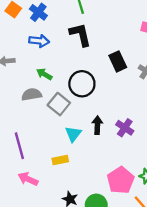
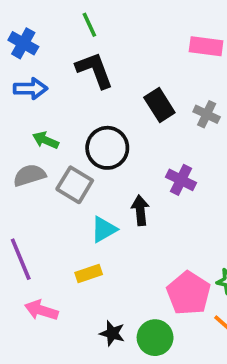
purple cross: (125, 128) -> (181, 180), moved
cyan triangle: (73, 134) -> (104, 229), turned 30

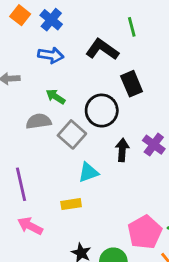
green line: (89, 25) -> (132, 27), moved
black L-shape: (95, 70) -> (102, 49), turned -44
black rectangle: (159, 105) -> (132, 84), moved
black arrow: (140, 210) -> (122, 150), moved

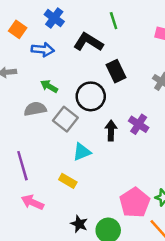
orange square: (20, 15) -> (18, 29), moved
blue cross: (51, 20) -> (54, 18), moved
yellow rectangle: (71, 204) -> (68, 181), turned 42

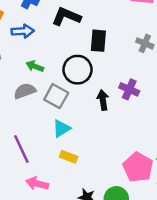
black rectangle: (116, 71) -> (98, 41), turned 40
cyan triangle: (82, 152) -> (61, 128), moved

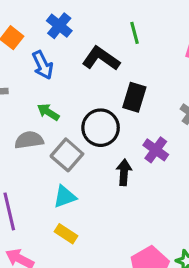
blue arrow: (23, 31) -> (43, 65), turned 55
purple cross: (129, 89) -> (156, 150), moved

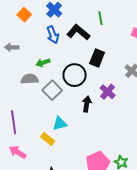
blue arrow: (43, 65) -> (53, 35), moved
green arrow: (48, 112) -> (43, 63), turned -56
cyan triangle: (65, 197) -> (60, 124), moved

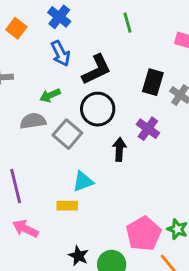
black L-shape: (78, 32) -> (96, 70), moved, turned 120
black rectangle: (97, 58) -> (153, 82), moved
yellow rectangle: (48, 139) -> (67, 206), turned -32

